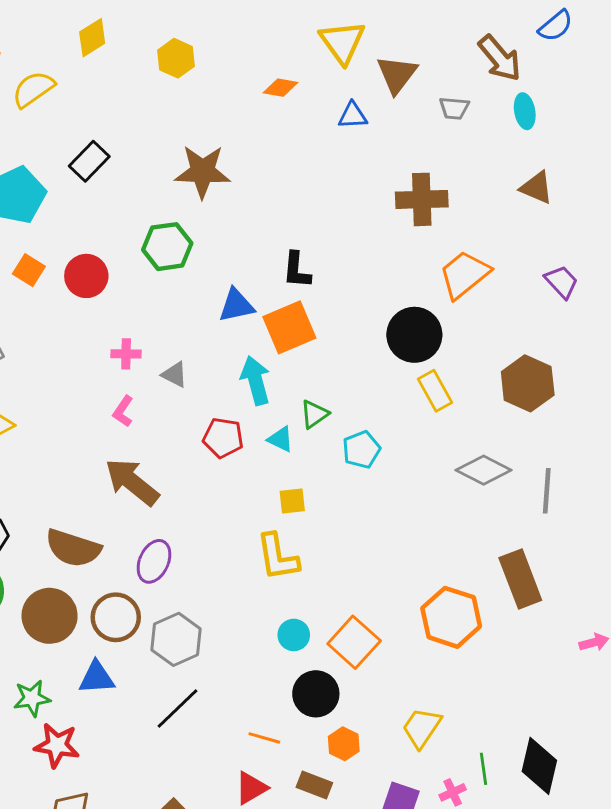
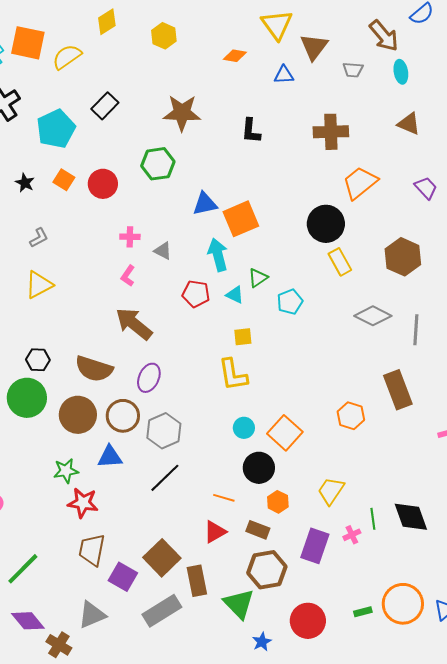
black L-shape: (297, 270) -> (251, 131), moved
orange hexagon: (451, 617) -> (351, 416), size x0.7
black diamond: (539, 766) -> (411, 517), turned -33

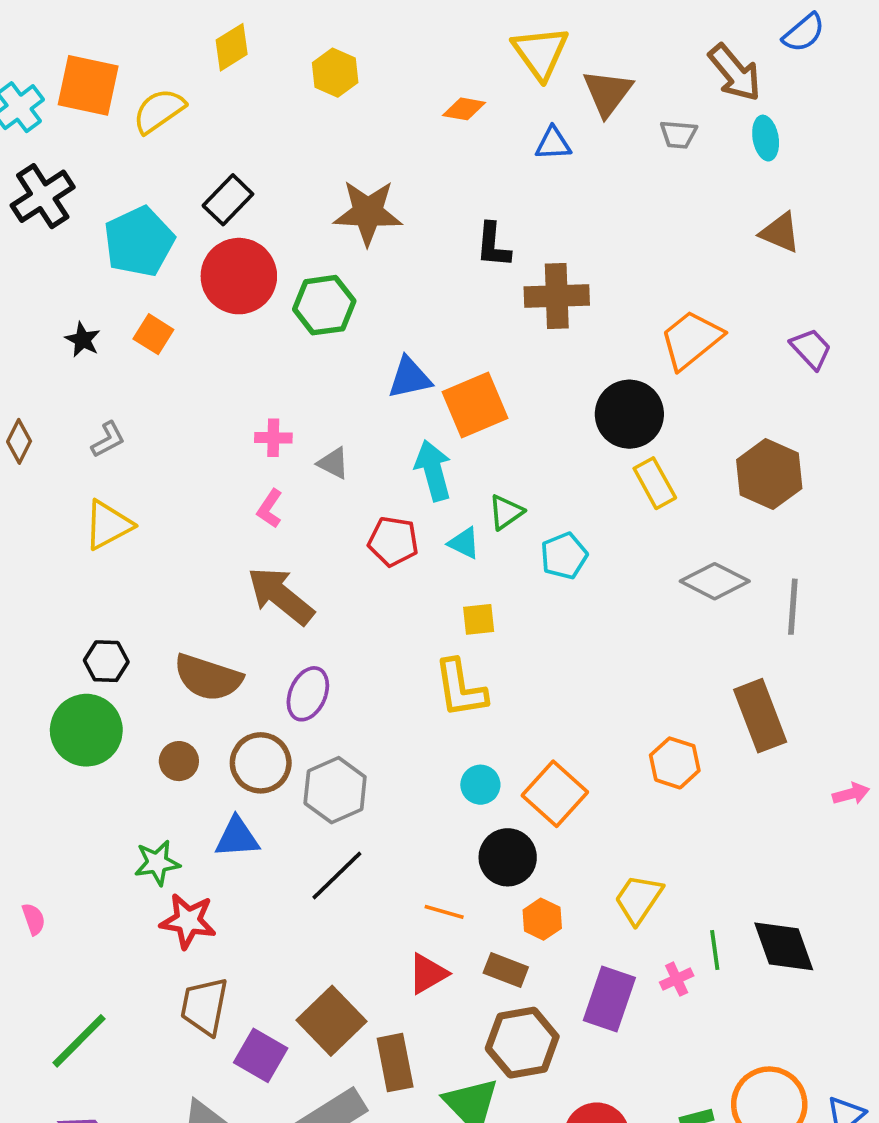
brown cross: (331, 132) -> (557, 296), moved
red circle: (103, 184) -> (239, 276), moved, size x1.4
brown circle: (78, 415) -> (179, 761), size x0.6

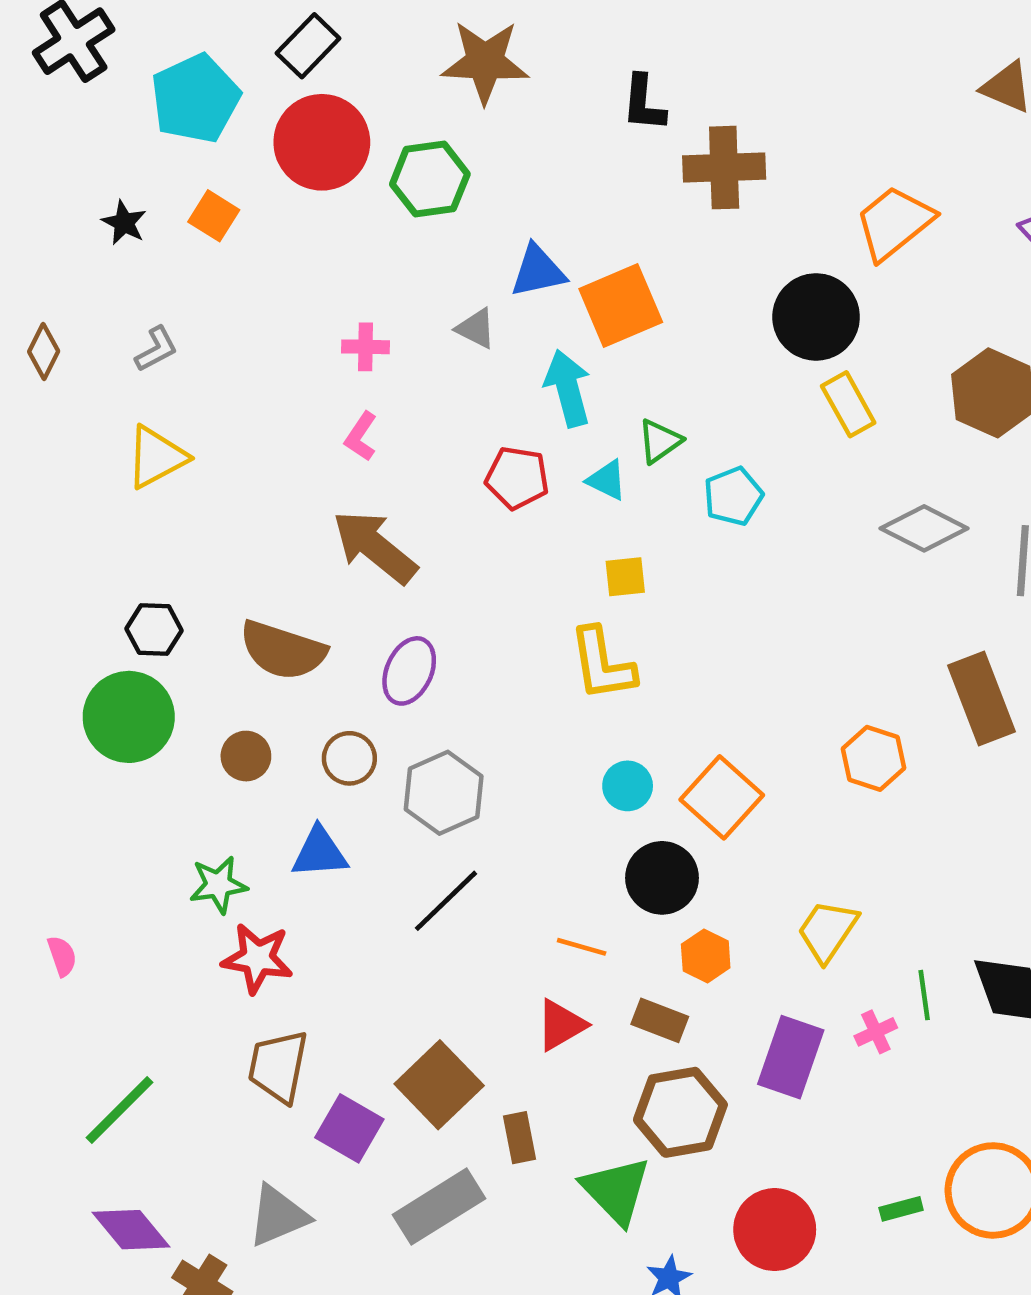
gray triangle: (333, 463) -> (476, 328), moved
brown circle: (261, 763) -> (349, 758), size x0.7
brown rectangle: (395, 1063) -> (519, 1138), size x0.7

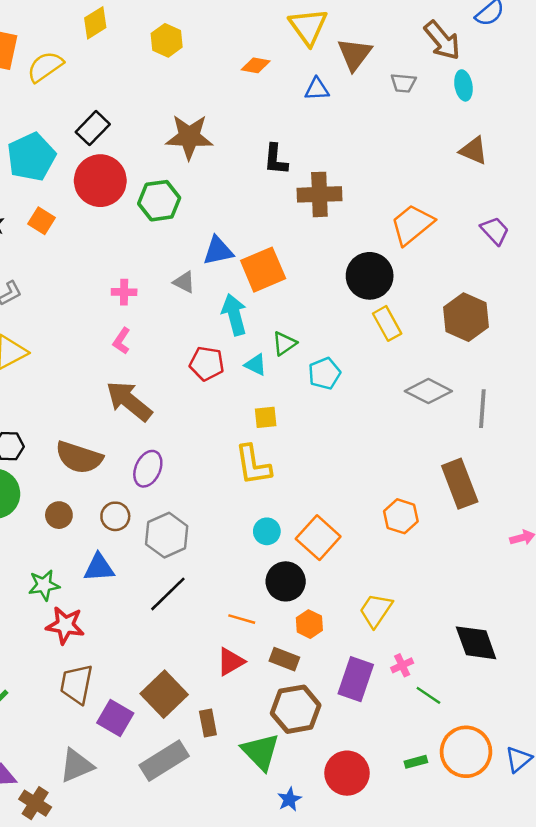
green line: (924, 995) -> (428, 695), moved, turned -48

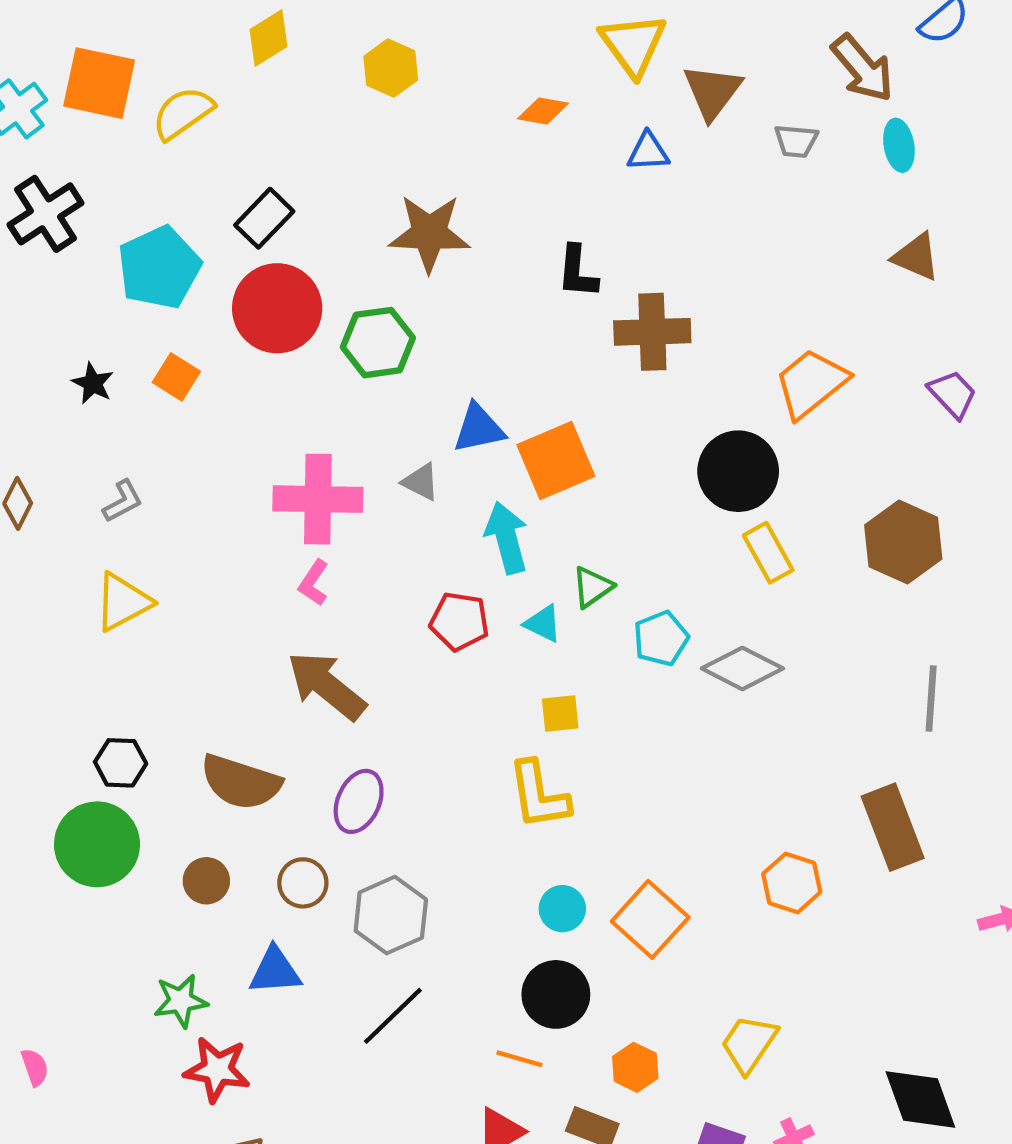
pink cross: (124, 292) -> (318, 499), size x2.0
gray diamond: (428, 391) -> (742, 668), moved
black circle: (286, 581) -> (556, 994), moved

